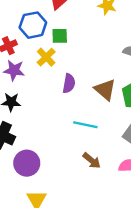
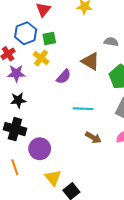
purple semicircle: (69, 83) -> (64, 77), turned 42
brown triangle: (105, 90) -> (90, 61), moved

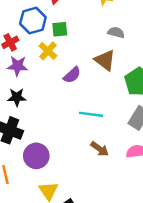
gray semicircle: (111, 42) -> (116, 32), moved

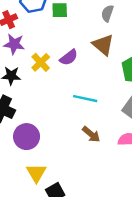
gray semicircle: (116, 32) -> (107, 13), moved, turned -91
yellow cross: (48, 51) -> (41, 62), moved

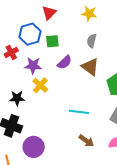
purple star: (14, 44) -> (33, 66), moved
purple semicircle: (69, 57) -> (65, 62), moved

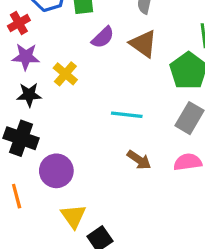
purple star: (33, 66) -> (26, 57), moved

